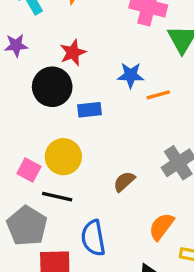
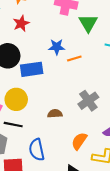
red star: (73, 53) -> (21, 23), moved
blue rectangle: (89, 110) -> (32, 69), size x1.5
brown semicircle: (124, 182) -> (55, 114), turned 40

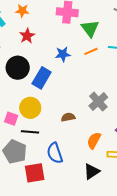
orange line: (74, 59) -> (91, 51), moved
blue rectangle: (32, 69) -> (42, 78), turned -45

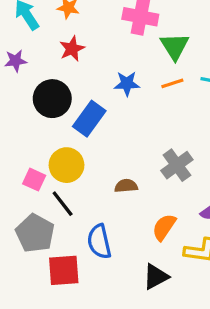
black line: (30, 132) -> (63, 204), turned 42

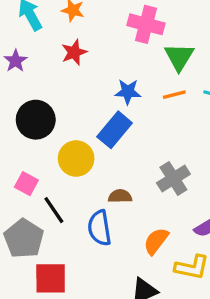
purple star: (16, 61) -> (16, 61), turned -30
black circle: (52, 99) -> (36, 120), moved
blue rectangle: (89, 119) -> (115, 130), moved
yellow circle: (66, 165) -> (76, 158), moved
blue semicircle: (99, 242) -> (99, 228), moved

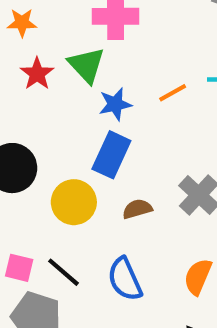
green triangle: (179, 57) -> (86, 65), moved
pink square: (26, 184) -> (19, 268), moved
brown semicircle: (120, 196) -> (137, 209), moved

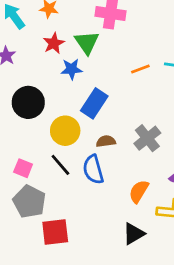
blue star: (115, 104) -> (71, 69), moved
black line: (63, 272) -> (60, 165), moved
blue semicircle: (125, 279) -> (93, 169), moved

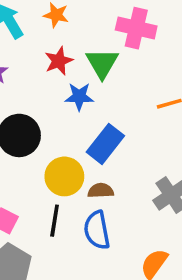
brown semicircle: (106, 141) -> (101, 191), moved
black line: (60, 165) -> (55, 221), turned 45

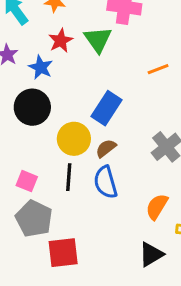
blue star: (79, 97) -> (41, 67), moved, turned 30
brown semicircle: (101, 191) -> (106, 148), turned -30

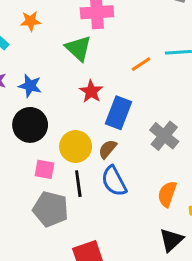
red star: (61, 41) -> (91, 91), moved
blue rectangle: (106, 108) -> (118, 113), moved
pink square: (27, 181) -> (44, 169), moved
gray pentagon: (34, 219) -> (51, 209), moved

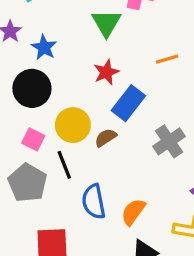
blue semicircle: (114, 181) -> (94, 202), moved
black line: (78, 184) -> (64, 165), turned -30
orange semicircle: (167, 194) -> (133, 212), moved

